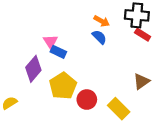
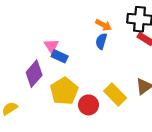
blue semicircle: (99, 37) -> (101, 41), turned -119
yellow rectangle: (119, 109) -> (115, 95), moved

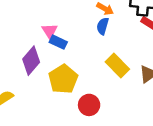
yellow rectangle: (115, 95) -> (117, 65), moved
red circle: (88, 105) -> (89, 105), moved

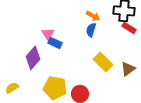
yellow pentagon: (63, 79) -> (55, 88), moved, turned -30

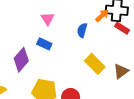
orange arrow: (93, 16) -> (102, 16), moved, turned -72
pink triangle: (48, 34) -> (47, 19), moved

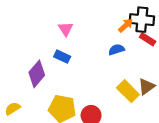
blue semicircle: (82, 30) -> (116, 50), moved, turned 56
yellow rectangle: (95, 64) -> (128, 91), moved

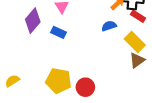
purple diamond: (37, 74) -> (33, 21), moved
yellow rectangle: (128, 91) -> (135, 42), moved

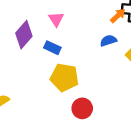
yellow pentagon: (59, 81) -> (64, 77), moved

